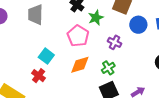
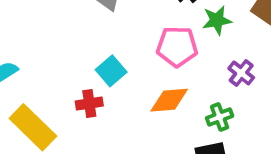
pink pentagon: (78, 36) -> (177, 47), turned 30
red cross: (39, 76) -> (89, 103), turned 32

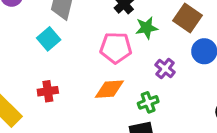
cyan square: (111, 71) -> (49, 39), moved

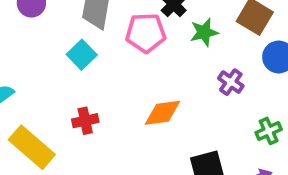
pink pentagon: (116, 48) -> (146, 33), moved
green cross: (148, 102) -> (269, 131), moved

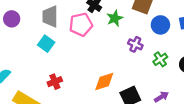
orange diamond: (163, 113) -> (104, 81), moved
green cross: (269, 131) -> (160, 59), moved

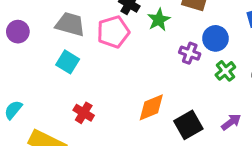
gray trapezoid: (50, 17) -> (70, 24), turned 110
blue circle: (160, 25) -> (215, 38), moved
red cross: (55, 82) -> (84, 113), turned -32

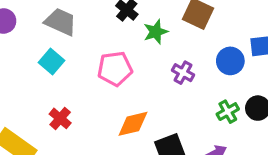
pink pentagon: (113, 32) -> (115, 69), moved
blue circle: (215, 38) -> (230, 61), moved
green cross: (225, 71) -> (228, 112), moved

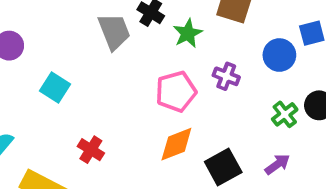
gray trapezoid: (61, 22) -> (114, 31), moved, turned 52
cyan square: (52, 62) -> (55, 87), moved
pink pentagon: (115, 69) -> (176, 92), moved

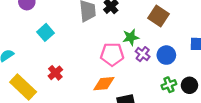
green star: (188, 33) -> (131, 37), moved
blue circle: (279, 55) -> (166, 55), moved

